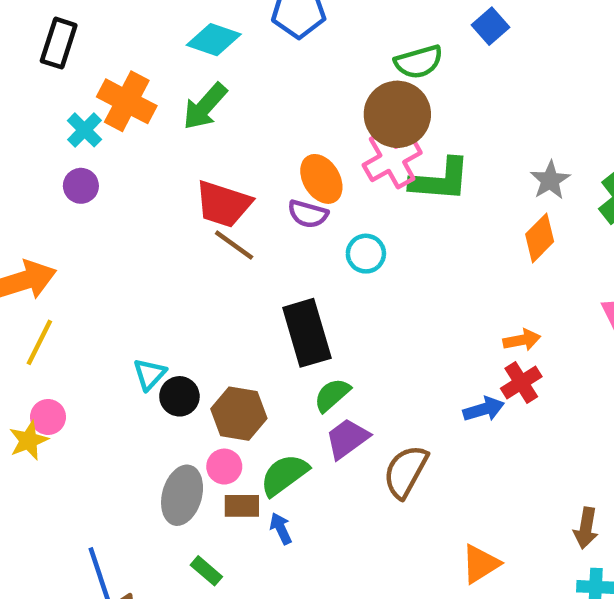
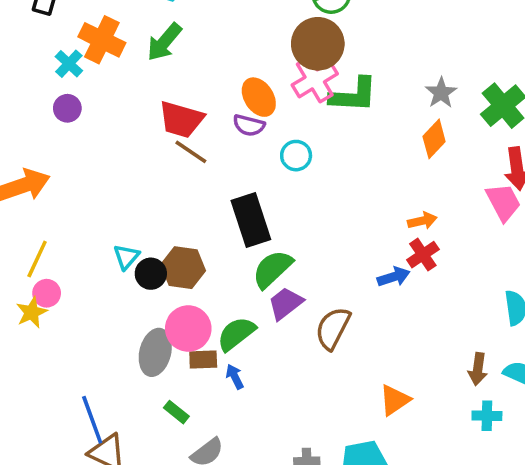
yellow line: (39, 342) -> (37, 259), moved
green semicircle: (332, 395) -> (272, 269), size x1.4
brown hexagon: (239, 414) -> (183, 268), moved
pink circle: (224, 467) -> (188, 329), size x1.6

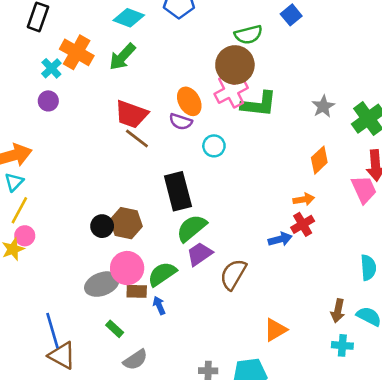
orange diamond: (434, 139) -> (319, 160), moved
cyan triangle: (126, 257) -> (14, 182), moved
gray ellipse: (155, 352) -> (102, 284), turned 52

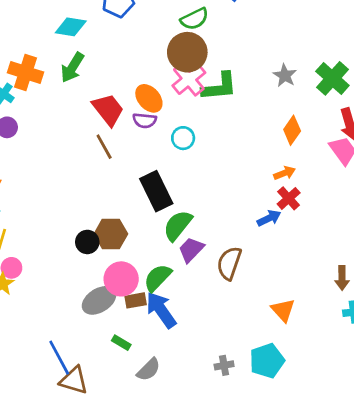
red trapezoid: (131, 114) -> (108, 110), moved, turned -136
brown line: (137, 139) -> (104, 147), turned 35
blue arrow: (159, 305) -> (161, 310), size x2.0
orange triangle: (275, 330) -> (283, 310), turned -30

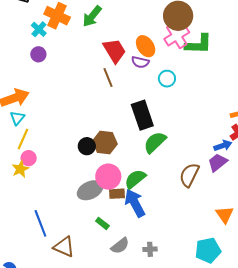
purple trapezoid: (191, 250) -> (218, 162), moved
blue line: (59, 358) -> (40, 223), moved
gray cross: (224, 365) -> (150, 249), moved

